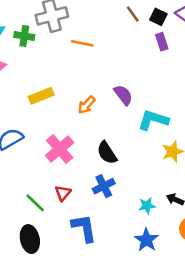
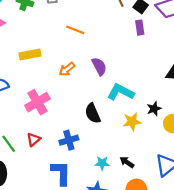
orange line: (82, 43) -> (75, 30), moved
black semicircle: (107, 153) -> (93, 113), moved
blue L-shape: (84, 228) -> (61, 173), moved

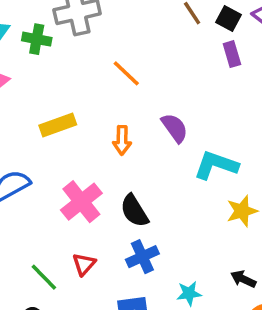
orange line: (75, 30) -> (126, 73), turned 30
orange arrow: (67, 69) -> (122, 140), turned -42
black semicircle: (93, 113) -> (134, 211), moved
cyan star: (102, 163) -> (189, 293), moved

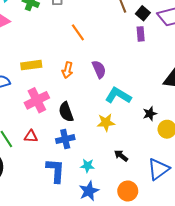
yellow rectangle: (58, 125) -> (31, 65), moved
yellow star: (242, 211) -> (106, 123), moved
red triangle: (84, 264) -> (31, 136), turned 40
black arrow: (243, 279) -> (121, 156), moved

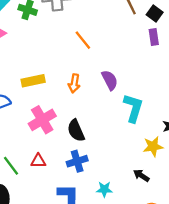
cyan L-shape: (118, 96) -> (133, 108), turned 80
yellow star: (106, 123) -> (153, 146), moved

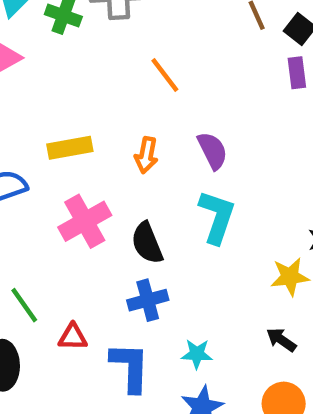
cyan L-shape: (133, 108) -> (217, 217), moved
red triangle: (38, 161) -> (73, 337), moved
black arrow: (141, 175) -> (281, 340), moved

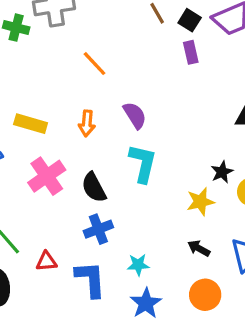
yellow rectangle: (70, 148) -> (31, 124), turned 32

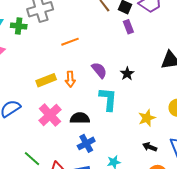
orange line: (95, 64) -> (70, 42), turned -60
yellow rectangle: (31, 124) -> (46, 80), moved, turned -30
black star: (222, 172) -> (127, 74), moved
black semicircle: (94, 187) -> (80, 118), turned 126

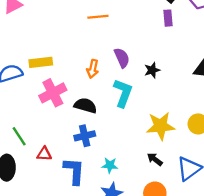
orange arrow: (70, 79) -> (93, 69), moved
yellow rectangle: (46, 80) -> (41, 62), moved
yellow star: (147, 118) -> (161, 126), size x1.4

